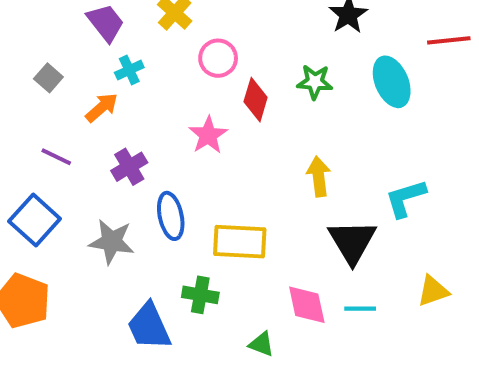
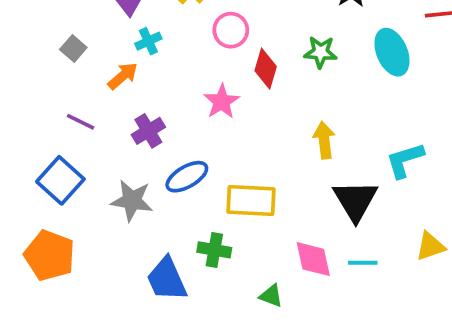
blue ellipse: (171, 216) -> (187, 177), turned 72

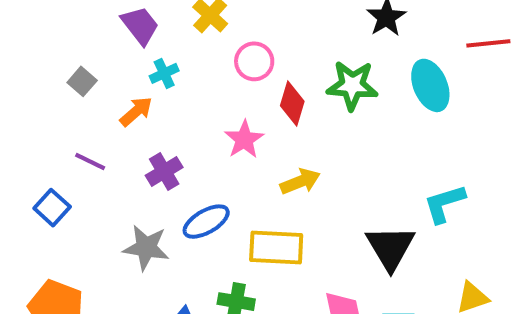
green star: (321, 52) -> (352, 85), size x1.4
yellow arrow: (324, 140) -> (300, 181), moved, turned 75
blue square: (60, 180) -> (52, 208), moved, size x0.7

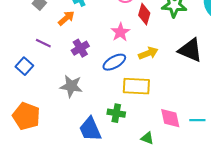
blue ellipse: (206, 222) -> (114, 62), moved
black triangle: (390, 248) -> (190, 50), moved, turned -36

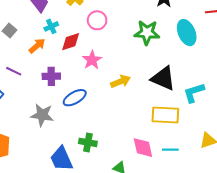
red diamond: (144, 14) -> (71, 42), moved, turned 55
purple cross: (80, 48) -> (51, 76), turned 30
blue ellipse: (114, 62) -> (75, 98), moved
yellow rectangle: (136, 86) -> (165, 115), moved

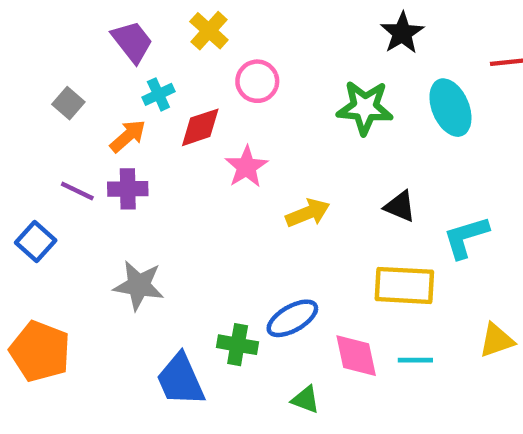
purple cross: (51, 76) -> (128, 189), moved
black triangle: (163, 78) -> (400, 206), size x0.6
blue ellipse: (75, 98) -> (292, 318), moved

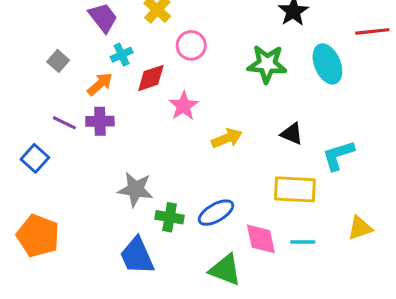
gray star: (139, 285) -> (136, 189), moved
green cross: (238, 345) -> (170, 217), moved
green triangle: (306, 400) -> (225, 270), size x1.6

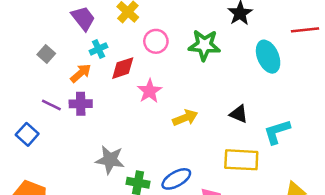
green star: (267, 64) -> (204, 45), moved

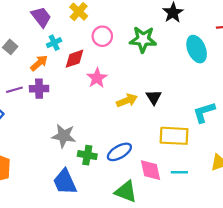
purple line: (51, 105) -> (14, 90), turned -42
black triangle: (239, 114) -> (154, 97), moved, turned 35

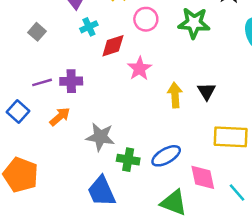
orange arrow: (39, 63) -> (60, 117), moved
yellow arrow: (127, 100) -> (175, 95), turned -72
cyan line: (179, 172) -> (237, 193), moved, turned 49

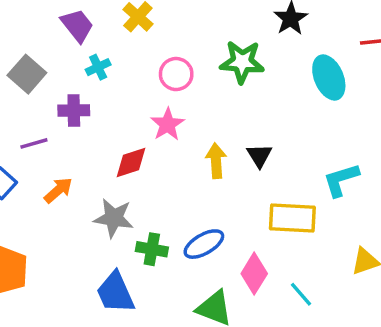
pink circle: (146, 19) -> (176, 74), moved
gray square: (37, 32) -> (27, 74), size x1.5
red diamond: (113, 46) -> (131, 162), moved
purple cross: (71, 81) -> (74, 110), moved
pink diamond: (203, 177) -> (254, 274), turned 44

